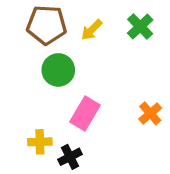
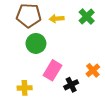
yellow arrow: (92, 30) -> (57, 19), turned 40
black cross: (70, 157) -> (71, 85), moved

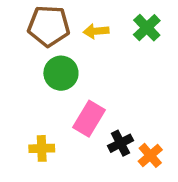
orange cross: (93, 70) -> (150, 155), moved

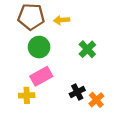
green cross: (147, 28) -> (87, 49), moved
pink rectangle: (89, 119) -> (41, 76), moved, turned 30

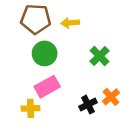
orange cross: (96, 100) -> (111, 97), moved

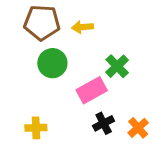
pink rectangle: (47, 87) -> (92, 90), moved
orange cross: (111, 97) -> (138, 128), moved

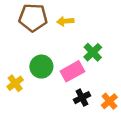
green circle: (52, 63) -> (41, 67), moved
yellow cross: (36, 128) -> (15, 83), moved, turned -35

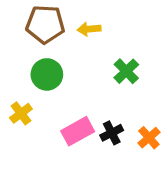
green circle: (41, 67) -> (47, 74), moved
pink rectangle: (72, 71) -> (78, 131), moved

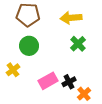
yellow arrow: (89, 29) -> (71, 18), moved, size x1.5
orange cross: (149, 138) -> (84, 94), moved

